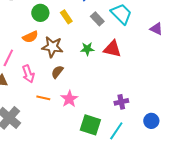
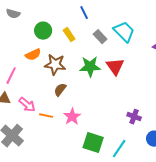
green star: (87, 49) -> (90, 67), size x1.5
red triangle: (112, 49) -> (115, 67), turned 42
pink arrow: (28, 74) -> (27, 105), moved, turned -30
purple cross: (121, 102) -> (134, 117), moved, turned 32

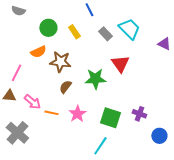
green star: (90, 67) -> (95, 79), moved
green square: (93, 143) -> (110, 118), moved
cyan line: (119, 149) -> (100, 146), moved

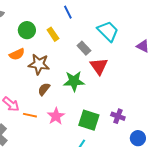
gray rectangle: (105, 34) -> (84, 48), moved

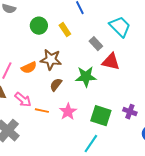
orange semicircle: (17, 54) -> (29, 68), moved
red triangle: (99, 66) -> (111, 62), turned -42

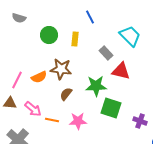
yellow rectangle: (65, 30) -> (75, 39), turned 40
pink star: (68, 112) -> (78, 121), turned 30
green square: (101, 116) -> (111, 108), moved

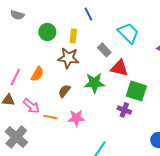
brown star: (61, 69) -> (68, 58), moved
orange semicircle: (39, 77) -> (37, 74), turned -35
green square: (111, 108) -> (136, 91), moved
purple cross: (140, 121) -> (124, 110), moved

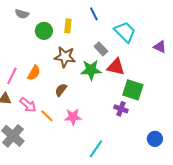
blue line: (88, 14) -> (94, 14), moved
gray semicircle: (17, 15) -> (22, 14), moved
yellow rectangle: (73, 36) -> (68, 26), moved
green star: (94, 83) -> (91, 70), moved
orange line: (50, 117) -> (47, 116), turned 32

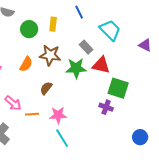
orange semicircle: (34, 73) -> (26, 64), moved
orange line: (47, 116) -> (32, 114), turned -48
cyan line: (96, 149) -> (62, 138), moved, turned -66

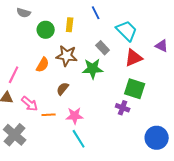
red triangle: (101, 65) -> (134, 58), moved, turned -36
blue circle: (140, 137) -> (157, 138), size x1.5

